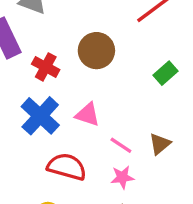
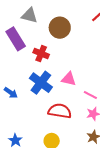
brown circle: (96, 51) -> (60, 28), moved

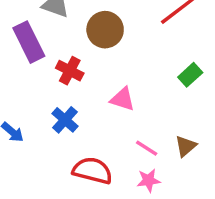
pink triangle: (69, 79) -> (123, 99), moved
blue cross: (41, 83) -> (65, 120), size x0.7

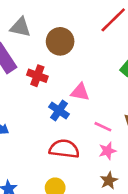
blue cross: (65, 120) -> (59, 110), moved

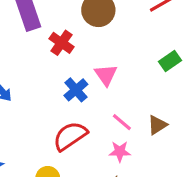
pink triangle: (80, 92) -> (106, 75), turned 30
red semicircle: (64, 149) -> (70, 136), turned -56

